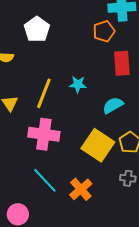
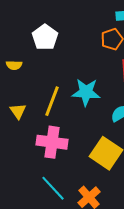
cyan star: (78, 84) -> (86, 92), size x1.6

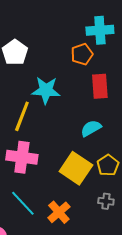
cyan star: (86, 92) -> (46, 90), moved

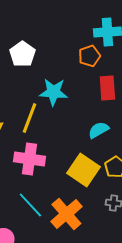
orange cross: (59, 212) -> (66, 214), size x1.4

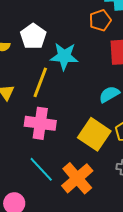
white pentagon: (22, 54) -> (33, 36), moved

